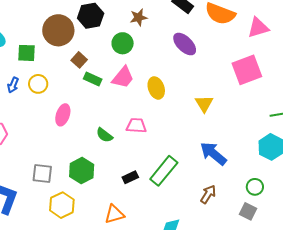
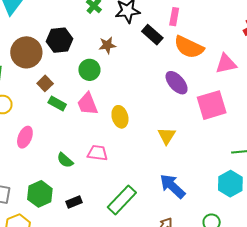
purple ellipse: (185, 44) -> (177, 83), moved
pink trapezoid: (123, 77) -> (87, 104), turned 115
black rectangle: (130, 177) -> (74, 202), moved

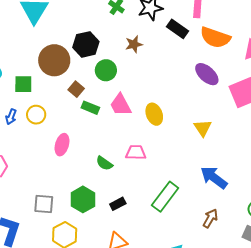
green circle: (89, 70) -> (106, 70), moved

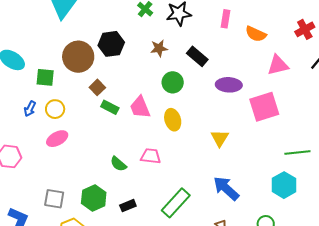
black rectangle: (178, 29) -> (197, 56), moved
orange semicircle: (215, 37) -> (256, 34), moved, size x0.7
green circle: (106, 70) -> (173, 82), moved
purple ellipse: (207, 74) -> (229, 85), turned -45
pink ellipse: (62, 145) -> (57, 139), moved, turned 40

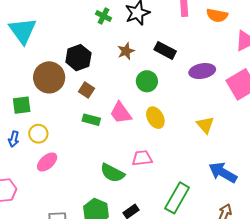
brown square: (97, 87) -> (86, 90), moved
green semicircle: (118, 164) -> (112, 173), size x1.4

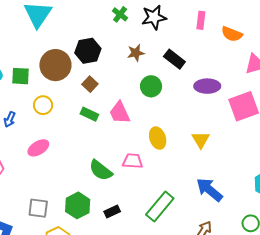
green square: (22, 105) -> (20, 76), moved
yellow ellipse: (155, 118) -> (158, 138), moved
yellow circle: (38, 134) -> (43, 105), moved

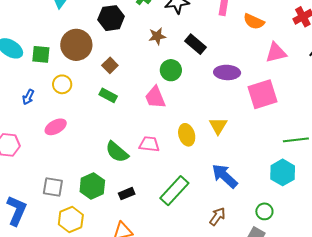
black hexagon: (88, 51) -> (111, 18), moved
pink trapezoid: (120, 113) -> (155, 97), moved
yellow ellipse: (158, 138) -> (187, 135), moved

